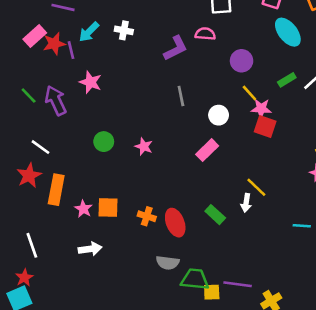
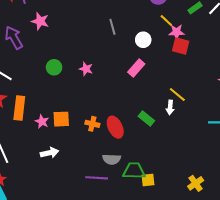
purple line: (238, 284) -> (97, 178), moved

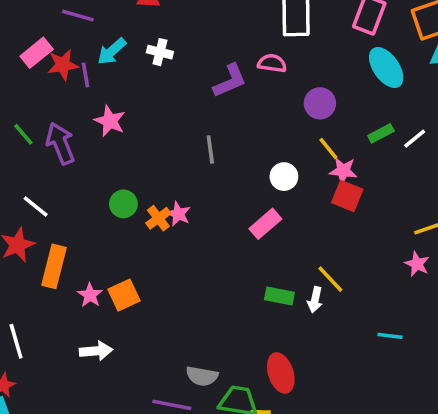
gray line: (112, 27) -> (210, 149), moved
orange square: (61, 119) -> (124, 295), turned -30
green rectangle: (146, 119) -> (279, 296), moved, turned -35
orange cross: (92, 124) -> (158, 218), moved, turned 32
red ellipse: (115, 127) -> (281, 373), moved

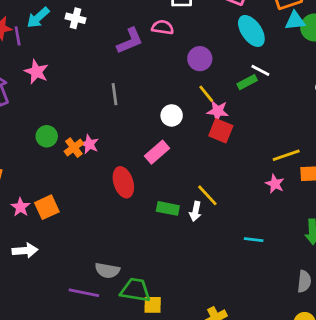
white line: (415, 139) -> (260, 70), moved, turned 66
red ellipse: (281, 373) -> (123, 182), moved

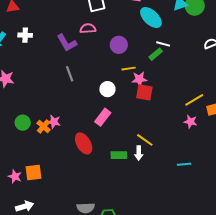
purple L-shape: (130, 41) -> (67, 43), turned 95
gray line: (114, 94) -> (70, 74), moved
yellow line: (206, 94) -> (129, 69), turned -48
orange square: (47, 207) -> (34, 173), turned 30

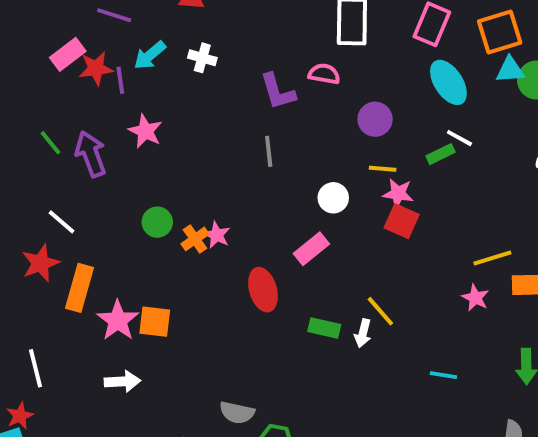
pink star: (15, 176) -> (118, 320), size x1.5

